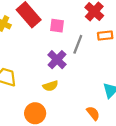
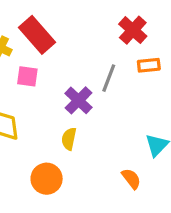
pink square: (57, 26) -> (27, 76), moved
yellow semicircle: (50, 86) -> (69, 139), turned 120

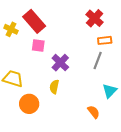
pink square: (27, 76) -> (38, 45), moved
gray line: (109, 78) -> (98, 61), moved
orange circle: (47, 179) -> (29, 104), moved

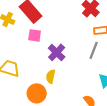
orange circle: (29, 104) -> (37, 93), moved

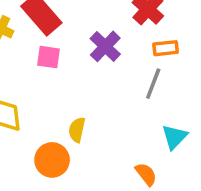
purple cross: (57, 52) -> (105, 46), moved

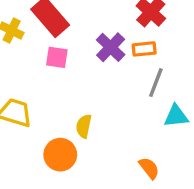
orange rectangle: (166, 48) -> (144, 49), moved
cyan triangle: (174, 137) -> (176, 116), moved, turned 40

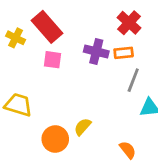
purple cross: (111, 47) -> (96, 52), turned -30
yellow semicircle: (84, 126) -> (83, 127), moved, turned 30

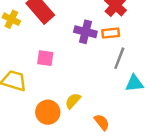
pink square: (53, 60) -> (45, 58), moved
orange semicircle: (128, 150) -> (102, 122), moved

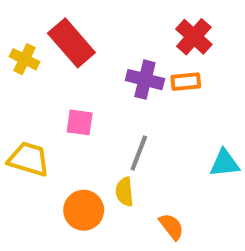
gray line: (119, 58) -> (139, 153), moved
yellow semicircle: (73, 101) -> (125, 192), turned -48

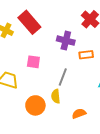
orange rectangle: (186, 82) -> (86, 55), moved
orange semicircle: (171, 227) -> (79, 114), turned -72

